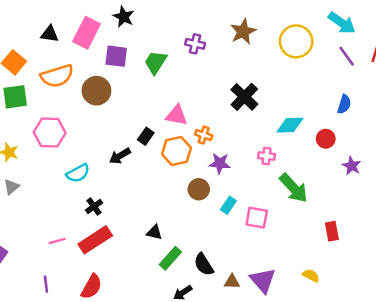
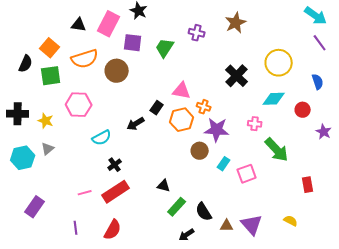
yellow circle: (296, 41) -> (279, 63), moved
blue semicircle: (344, 104) -> (318, 82), turned -35
purple star: (220, 163) -> (217, 130), size x1.4
pink square: (257, 218) -> (247, 174), turned -30

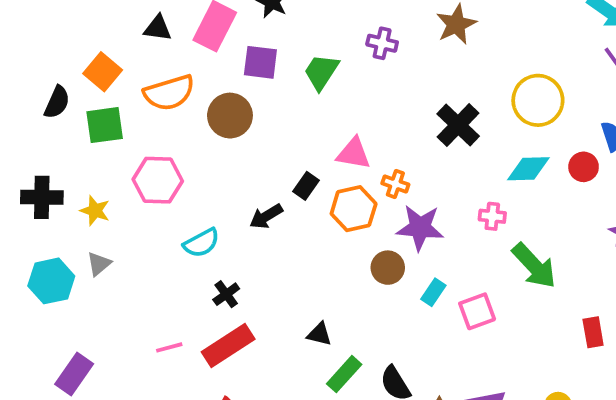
red circle: (303, 110) -> (584, 167), moved

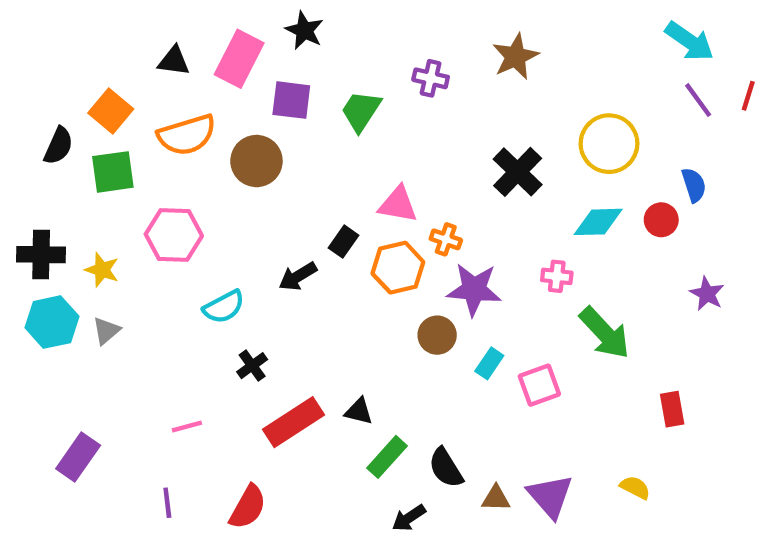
cyan hexagon: (51, 281) -> (52, 322), moved
red rectangle: (228, 346) -> (293, 422), moved

